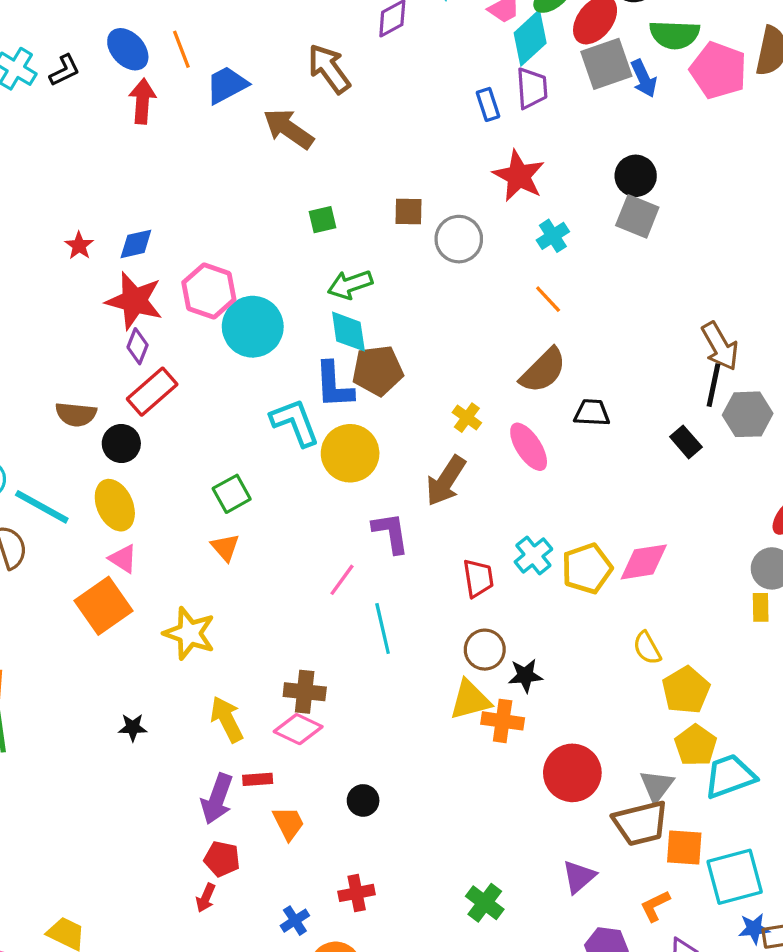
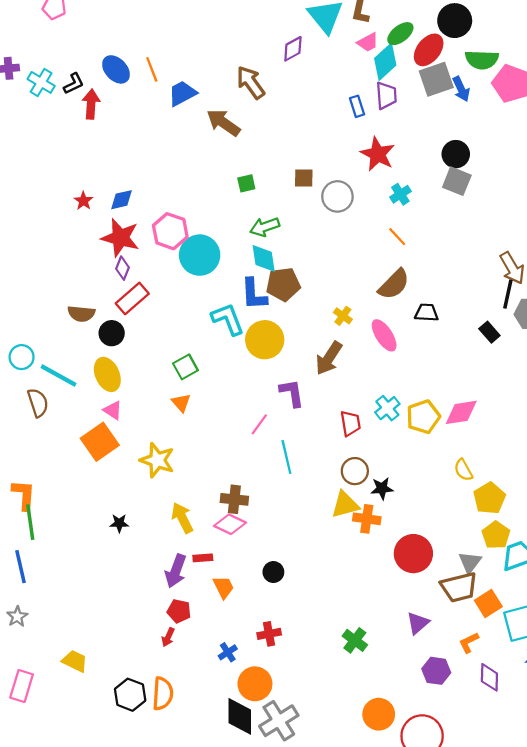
red arrow: (142, 101) -> (91, 104), moved
orange square: (684, 848) -> (488, 603), turned -36

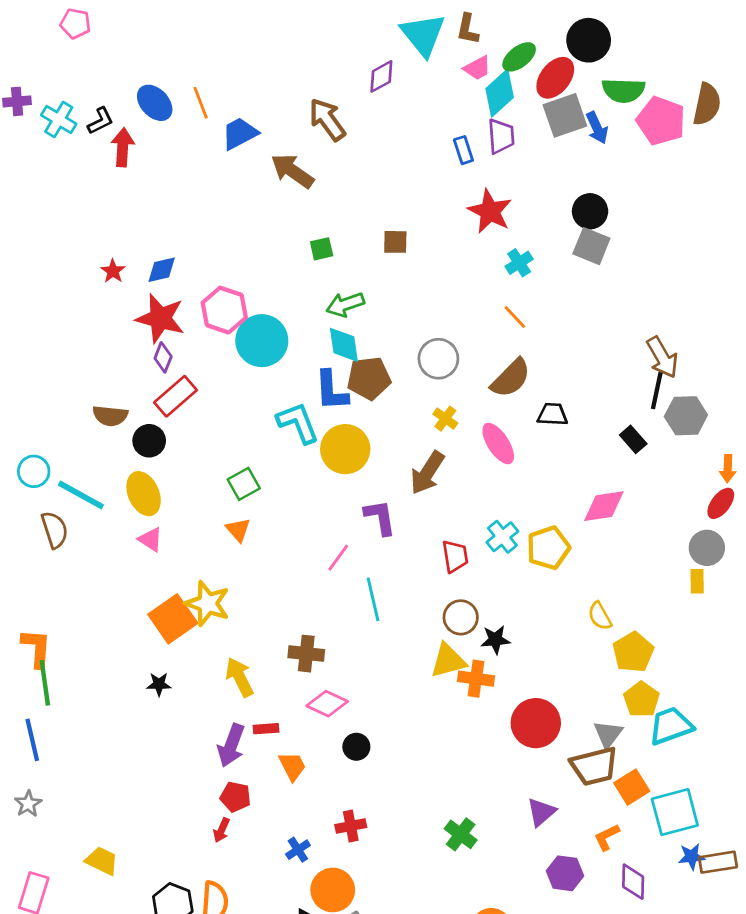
gray circle: (337, 196) -> (438, 359), moved
pink diamond: (461, 412) -> (604, 506), moved
orange square: (100, 442) -> (173, 619), moved
pink diamond: (230, 524) -> (327, 704), moved

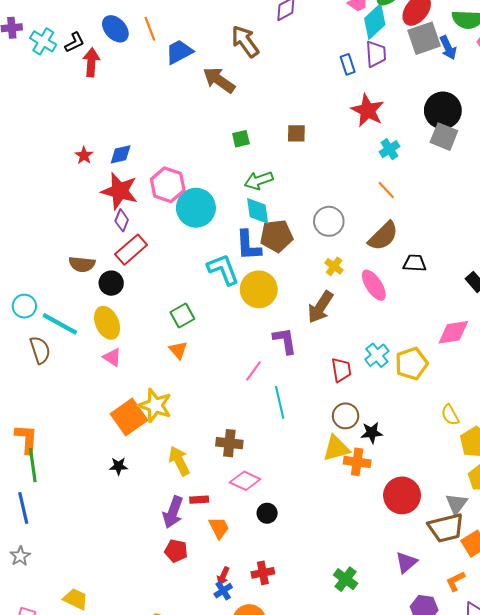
black circle: (590, 211) -> (443, 110), size x1.4
red arrow: (221, 830) -> (223, 576), moved

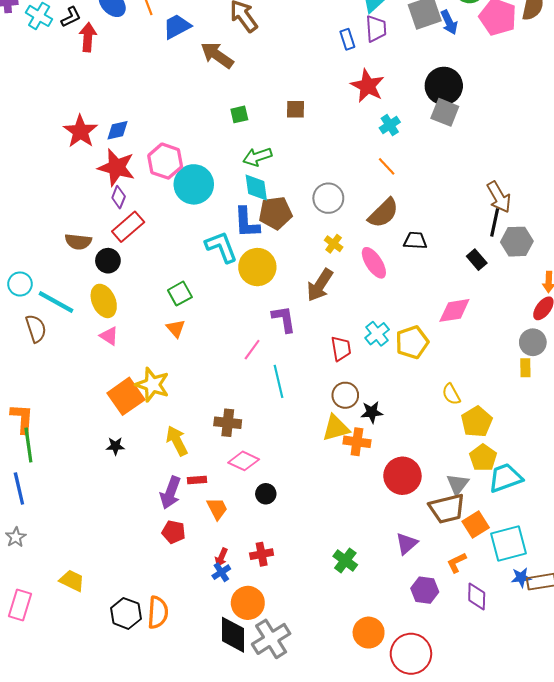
red star: (84, 155) -> (80, 131), size x1.8

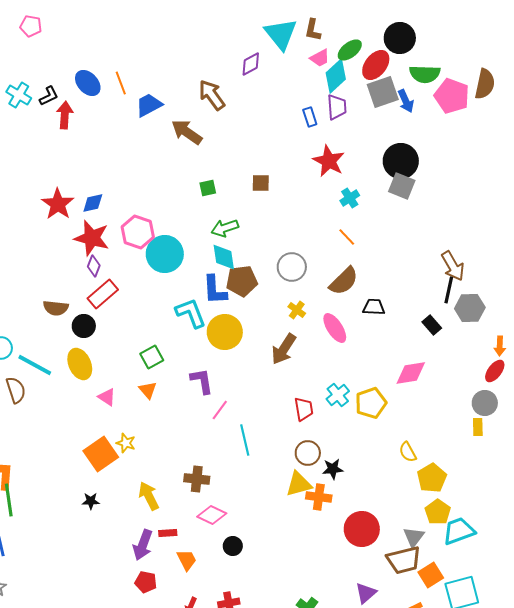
purple L-shape: (284, 319) -> (202, 381), moved
pink triangle: (109, 336) -> (107, 397), moved
yellow star: (152, 385) -> (126, 443), size x0.6

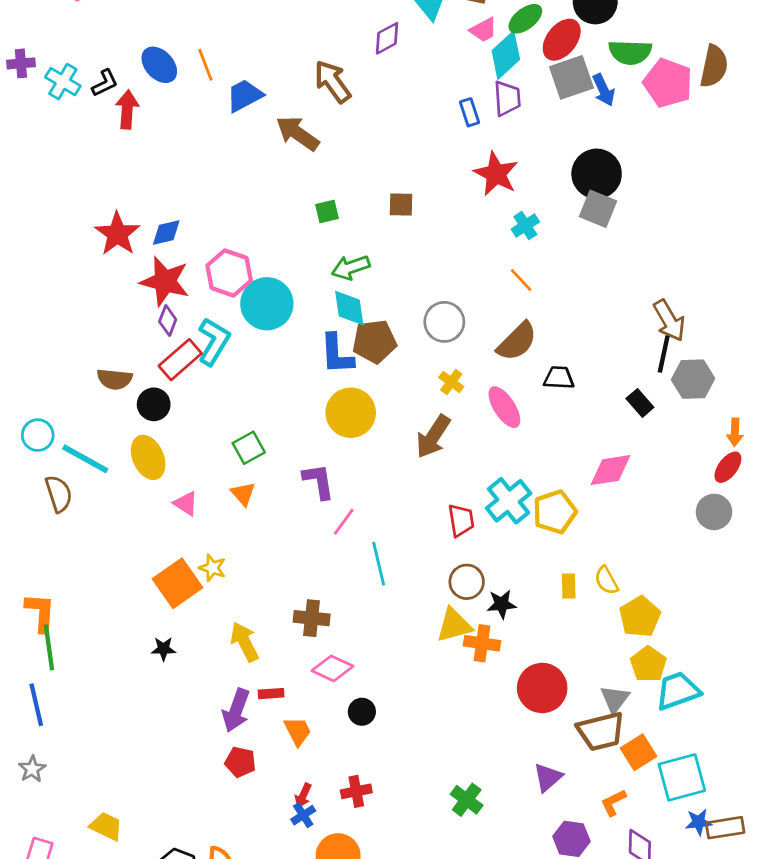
cyan L-shape: (191, 313) -> (214, 341), moved, turned 52
cyan cross: (338, 395) -> (509, 501), size x1.4
yellow rectangle: (478, 427) -> (569, 586), moved

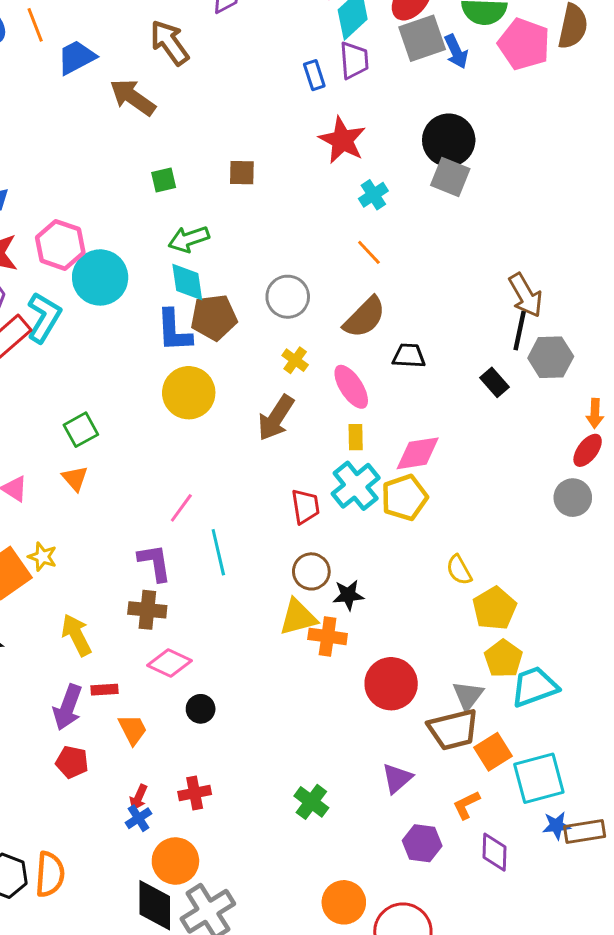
pink diamond: (611, 470) -> (418, 453), moved
purple L-shape: (319, 481) -> (155, 563), moved
yellow rectangle: (569, 586) -> (356, 437), moved

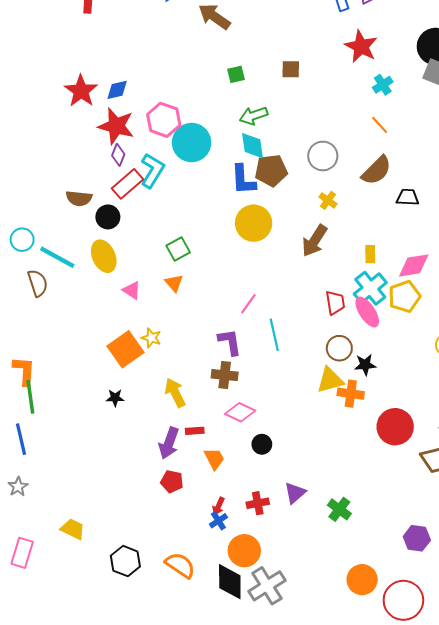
pink ellipse: (351, 387) -> (367, 312), moved
purple triangle: (397, 778) -> (295, 493), moved
orange semicircle: (50, 874) -> (180, 565), moved, turned -60

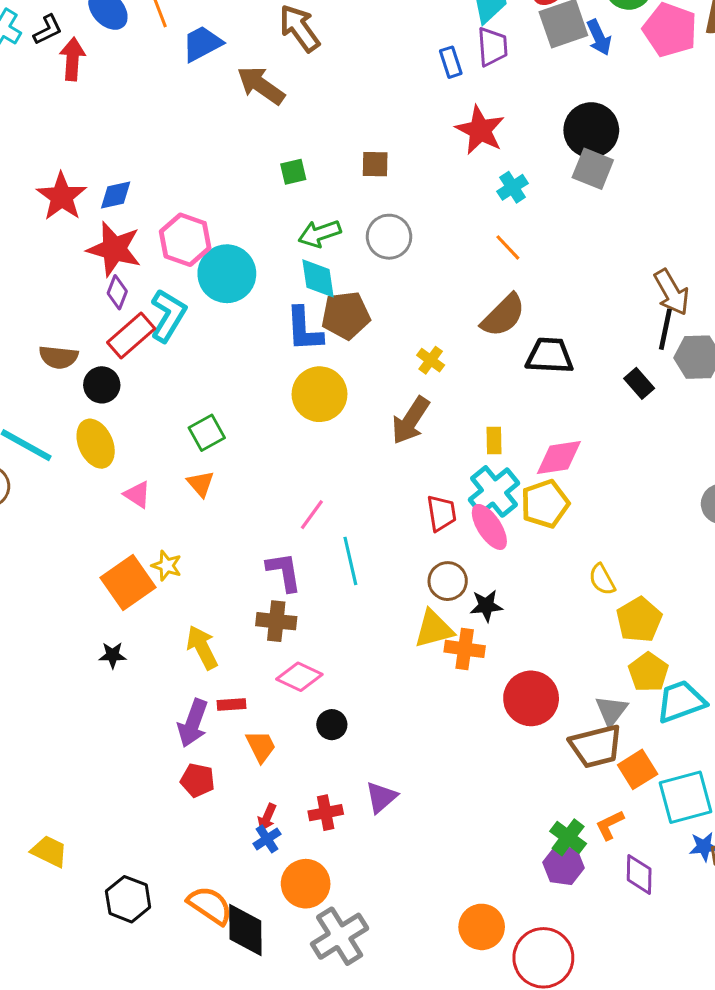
gray circle: (323, 156) -> (389, 237), moved
black trapezoid: (408, 197) -> (550, 356), size x1.4
green cross: (339, 509) -> (568, 837), moved
black diamond: (230, 582) -> (245, 930), moved

